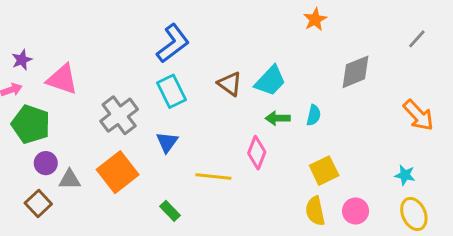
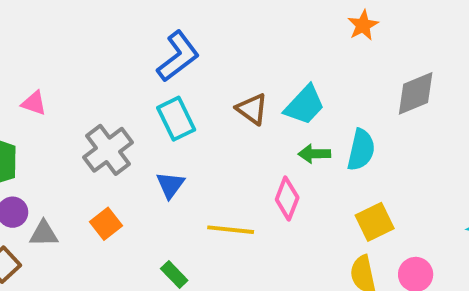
pink triangle: (62, 79) -> (34, 103), size x0.6
cyan semicircle: (314, 115) -> (361, 150), size x1.5
orange square: (118, 172) -> (106, 224), size x0.6

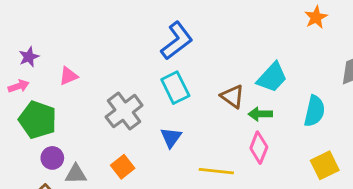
pink triangle: (34, 103) -> (68, 76), turned -42
brown triangle: (252, 109) -> (232, 96), moved
green arrow: (314, 154) -> (260, 114), moved

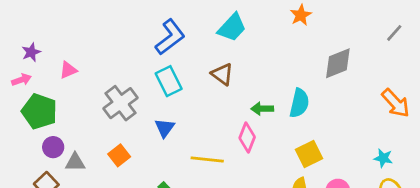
cyan trapezoid: (272, 77) -> (232, 27), moved
brown triangle: (232, 96) -> (222, 74), moved
green arrow: (260, 114) -> (262, 109), moved

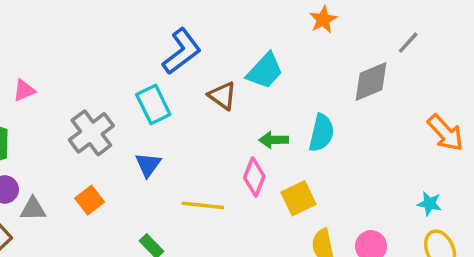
cyan trapezoid: (232, 27) -> (265, 71), moved
gray line: (394, 33) -> (408, 43), moved
blue L-shape: (170, 37) -> (182, 51), moved
yellow square: (309, 154) -> (298, 198), moved

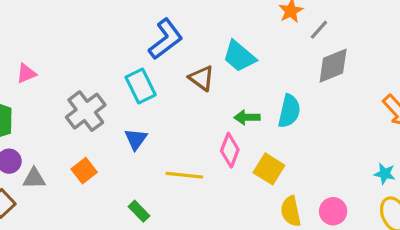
gray line: (408, 43) -> (319, 30), moved
cyan trapezoid: (265, 71) -> (239, 56), turned 87
yellow square: (298, 198) -> (269, 169), turned -32

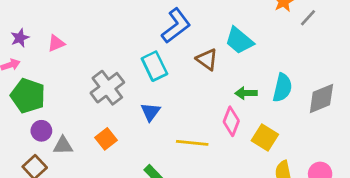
gray diamond: (333, 66) -> (321, 98), moved
pink triangle: (26, 73) -> (56, 43), moved

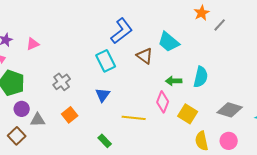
gray cross: (107, 88) -> (62, 82), moved, size x0.7
gray diamond: (321, 98) -> (230, 110), moved, turned 40

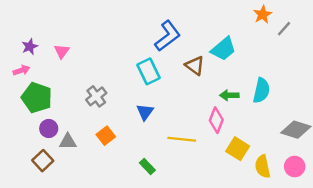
cyan trapezoid: (169, 42) -> (223, 49), turned -80
pink triangle: (33, 44) -> (62, 51), turned -32
yellow square: (188, 114) -> (238, 149), moved

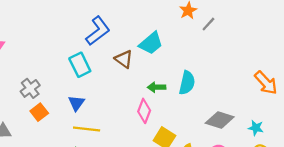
orange square: (106, 136) -> (39, 112), moved
yellow line: (182, 139) -> (87, 129), moved

